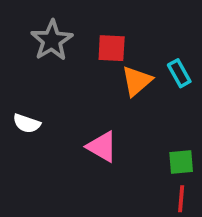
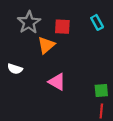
cyan rectangle: (179, 73) -> (97, 22), moved
orange triangle: (137, 81) -> (46, 45), moved

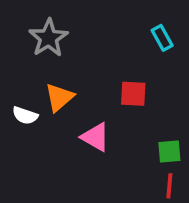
red square: (62, 27) -> (133, 94), moved
orange triangle: (46, 45) -> (59, 97), moved

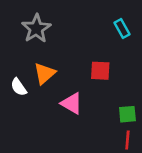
white semicircle: (25, 115) -> (19, 87), turned 36

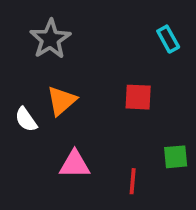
pink triangle: (72, 103) -> (75, 164), moved, turned -30
red line: (127, 140) -> (133, 181), moved

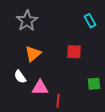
white semicircle: (26, 119) -> (20, 77), moved
red line: (133, 181) -> (58, 101), moved

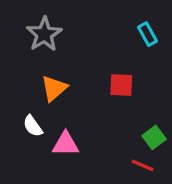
green square: (94, 84) -> (154, 137), turned -32
red line: (58, 101) -> (143, 165), moved, turned -72

